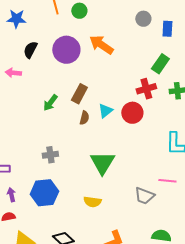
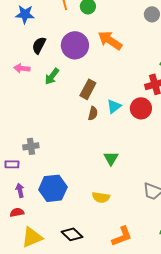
green arrow: (50, 103) -> (52, 76), moved
gray cross: (50, 155) -> (31, 146), moved
green triangle: (102, 163) -> (111, 158), size x0.6

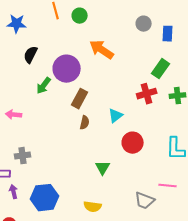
purple circle: (75, 45) -> (67, 69), moved
pink arrow: (22, 68) -> (14, 115), moved
cyan triangle: (114, 106) -> (116, 116), moved
red circle: (141, 108) -> (133, 143), moved
purple arrow: (20, 190) -> (14, 192), moved

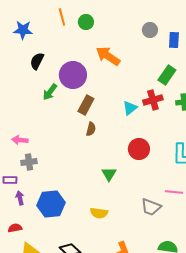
pink arrow: (14, 115) -> (20, 140), moved
cyan triangle: (116, 116) -> (130, 108), moved

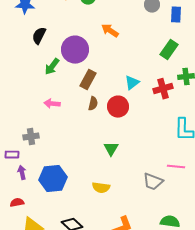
orange arrow: (108, 56) -> (110, 31), size x0.7
red cross: (153, 100) -> (163, 89), moved
pink arrow: (20, 140) -> (52, 104), moved
red circle: (139, 149) -> (118, 107), moved

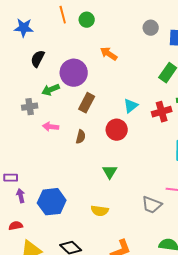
green arrow: (52, 67) -> (51, 90), turned 30
brown semicircle: (93, 104) -> (81, 137), moved
gray cross: (31, 137) -> (30, 107), moved

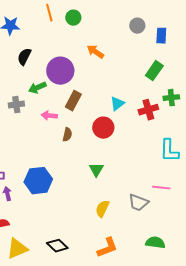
pink arrow: (51, 127) -> (49, 116), moved
blue hexagon: (52, 202) -> (38, 181), moved
yellow semicircle: (100, 211) -> (102, 209), moved, turned 108

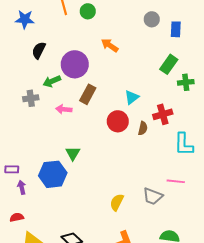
green cross: (171, 98) -> (186, 82), moved
red cross: (148, 110) -> (163, 114), moved
brown semicircle: (67, 135) -> (143, 128), moved
green triangle: (96, 170) -> (73, 153), moved

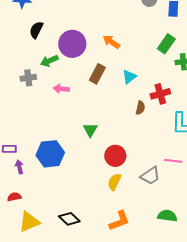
orange arrow: (110, 45) -> (111, 42), moved
brown rectangle: (88, 94) -> (97, 74), moved
red circle: (118, 121) -> (115, 156), moved
green triangle: (73, 153) -> (90, 130), moved
gray trapezoid: (153, 196) -> (150, 176), turned -55

